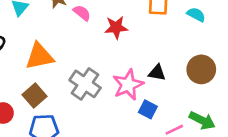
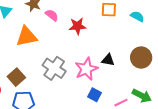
orange triangle: (39, 56) -> (27, 36), moved
blue square: (148, 109) -> (94, 95), moved

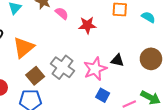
orange triangle: (27, 36) -> (24, 47), moved, turned -30
brown square: (16, 77) -> (35, 76), moved

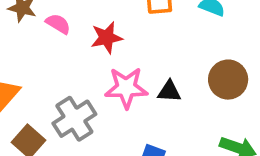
gray cross: (62, 67) -> (74, 119), turned 30
pink star: (95, 69) -> (126, 88), moved, turned 30

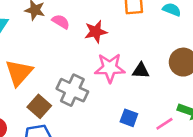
gray cross: (74, 119) -> (72, 90), turned -32

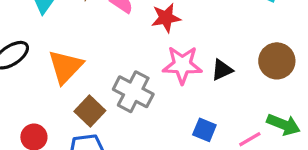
black triangle: (141, 71) -> (222, 70), turned -30

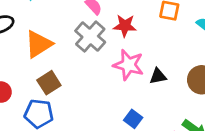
gray cross: (133, 92) -> (90, 37), moved

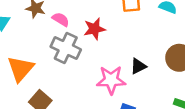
pink star: (128, 65) -> (111, 80), moved

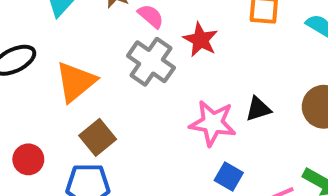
red star: (94, 29) -> (200, 40), turned 30

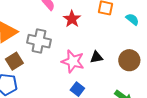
gray cross: (151, 62) -> (39, 41), moved, turned -30

